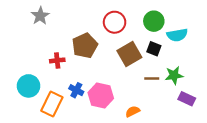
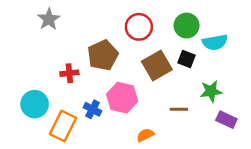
brown line: (152, 78) -> (179, 109), moved
pink hexagon: (101, 95) -> (122, 98), moved
orange semicircle: (133, 111) -> (145, 135), moved

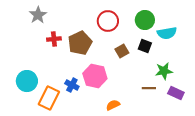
brown square: (157, 65) -> (122, 51), size x0.6
red cross: (69, 73) -> (54, 39), moved
brown line: (179, 109) -> (149, 88), moved

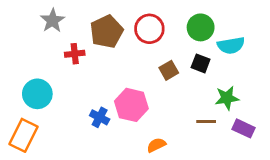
brown pentagon: (80, 43) -> (106, 32), moved
cyan circle: (27, 81) -> (37, 94), moved
orange rectangle: (49, 98) -> (23, 135), moved

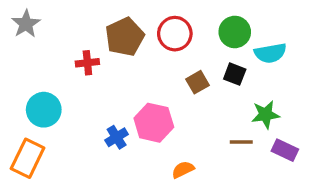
gray star: (53, 21) -> (26, 24), moved
blue cross: (100, 117) -> (117, 137), turned 30

